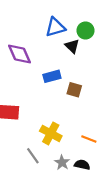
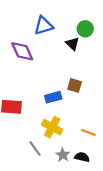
blue triangle: (55, 27) -> (44, 26), moved
blue rectangle: (52, 76) -> (53, 97), moved

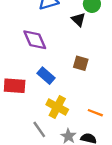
purple diamond: (22, 51) -> (35, 40), moved
blue rectangle: (53, 97) -> (46, 76), moved, turned 56

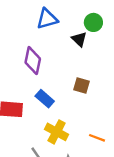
purple diamond: (35, 40) -> (33, 61), turned 35

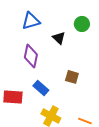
blue triangle: (47, 19) -> (31, 21), moved
black triangle: (79, 39) -> (59, 38), moved

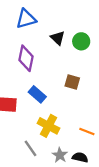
green circle: (82, 24) -> (81, 41), moved

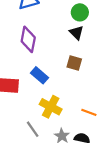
black triangle: (58, 38) -> (76, 33), moved
green circle: (81, 41) -> (80, 12), moved

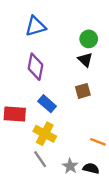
brown square: (74, 63) -> (83, 91), turned -32
yellow cross: (51, 107) -> (45, 134), moved

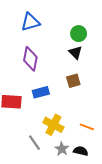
blue rectangle: (47, 104) -> (41, 92), turned -56
yellow cross: (45, 134) -> (53, 125), moved

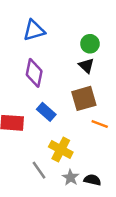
brown square: (73, 81) -> (84, 98), size x1.5
blue rectangle: (41, 92) -> (46, 112), turned 56
orange line: (87, 127) -> (100, 124), moved

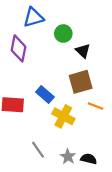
green circle: (90, 44) -> (63, 34), moved
purple diamond: (34, 73) -> (18, 48), moved
yellow cross: (61, 149) -> (63, 116), moved

